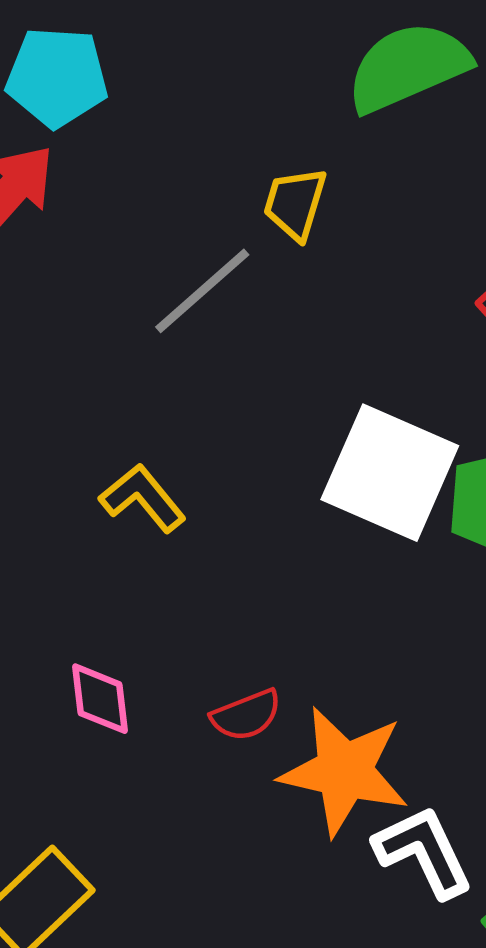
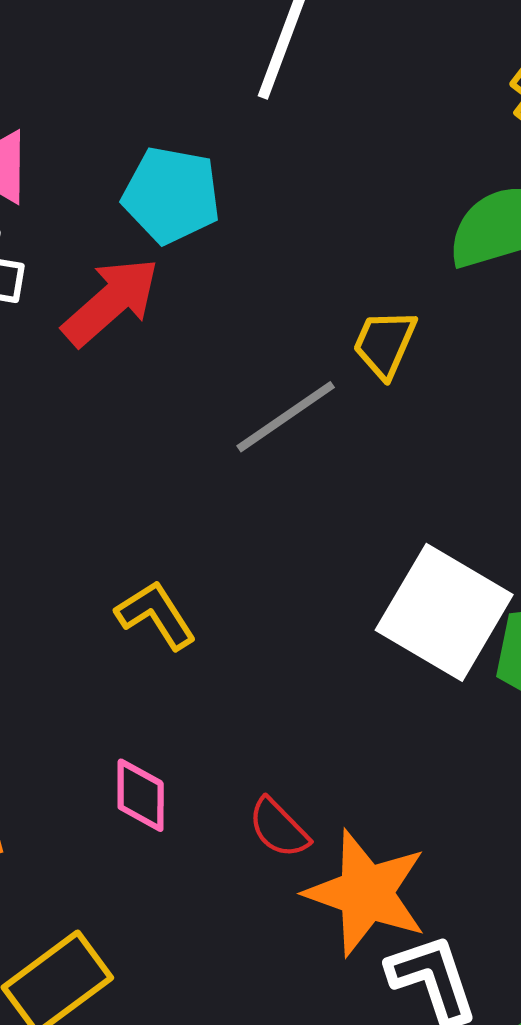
yellow L-shape: (143, 498) -> (156, 615), moved
red semicircle: (246, 715) -> (279, 828), turned 60

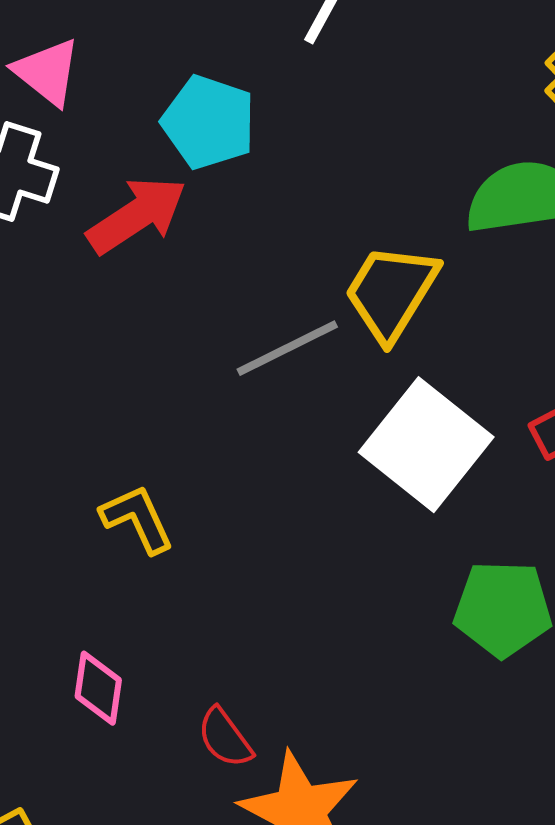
yellow trapezoid: (385, 344) -> (391, 292), size x1.5
white square: (444, 612) -> (426, 445), moved

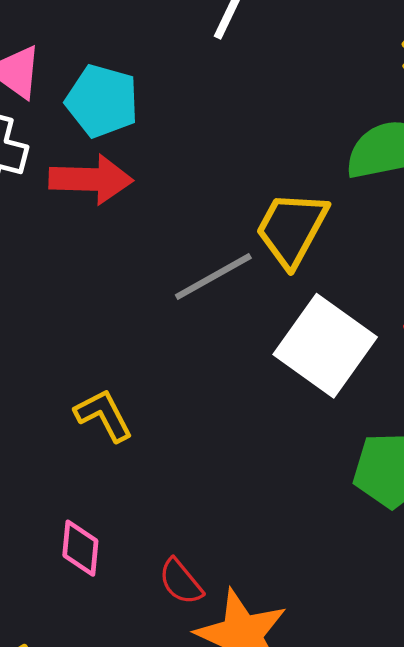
cyan pentagon: (209, 122) -> (102, 101), moved
red arrow: (137, 215) -> (91, 179), turned 38

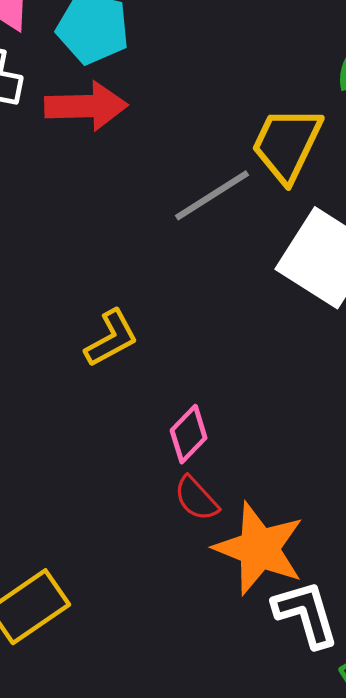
yellow L-shape: (104, 415) -> (111, 338), turned 92
pink diamond: (80, 548) -> (189, 434), moved, turned 42

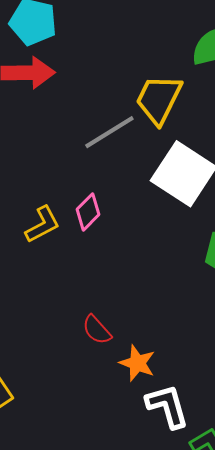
pink diamond: (189, 434) -> (88, 212), moved
orange star: (259, 549) -> (137, 363), size x0.6

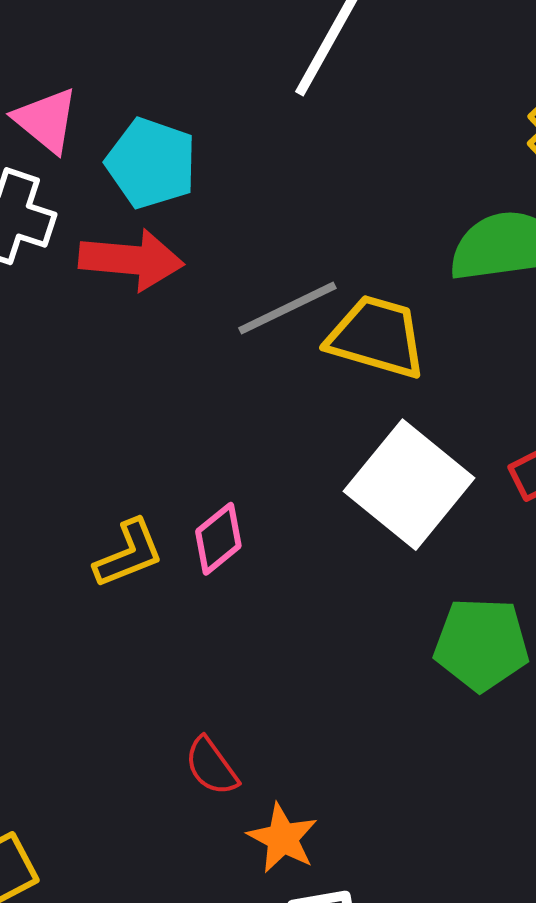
yellow trapezoid: (159, 99) -> (377, 337), turned 74
gray line: (109, 132) -> (287, 308), moved

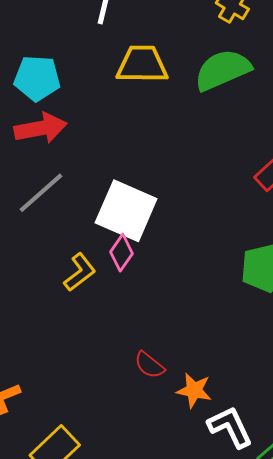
gray line: (287, 308) -> (41, 193), moved
yellow trapezoid: (377, 337) -> (142, 64), moved
white square: (409, 485) -> (126, 211), moved

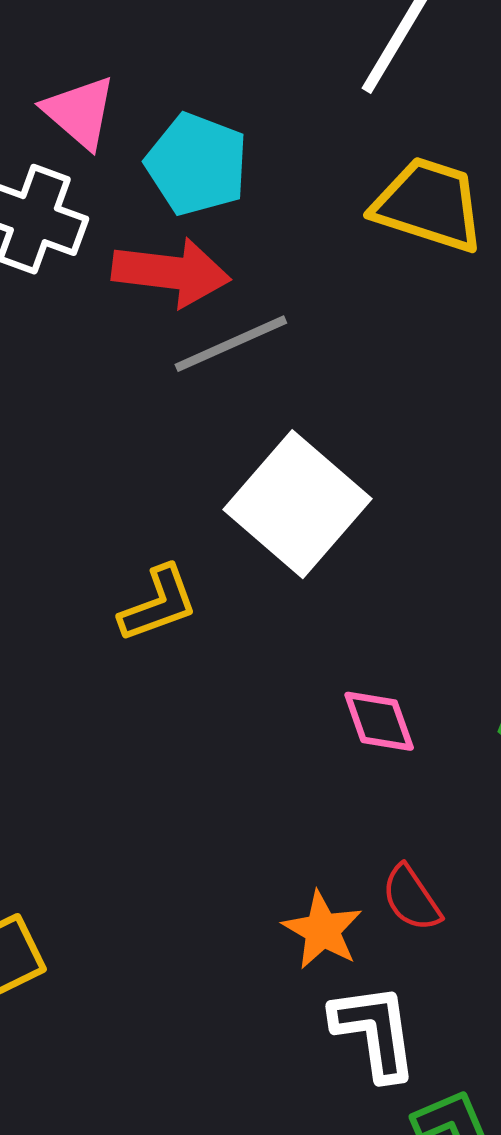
gray line: (41, 193) -> (231, 344), moved
pink diamond: (122, 253) -> (379, 721), moved, turned -72
red semicircle: (149, 365) -> (411, 898), moved

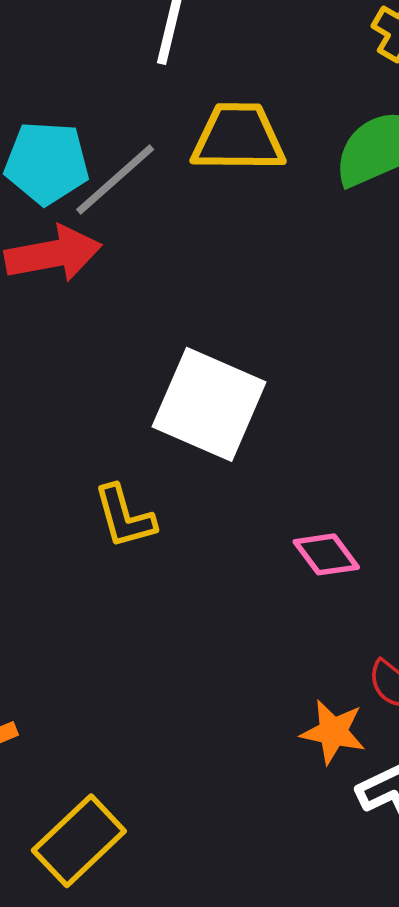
gray line: (231, 344) -> (115, 180), moved
yellow L-shape: (158, 604) -> (125, 517), turned 112

